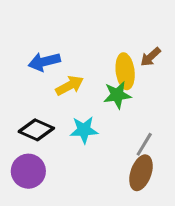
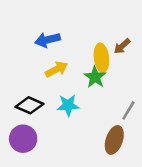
blue arrow: (44, 62) -> (48, 40), moved
green star: (117, 95) -> (95, 77), turned -30
gray line: (144, 144) -> (128, 110), moved

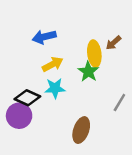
cyan star: (68, 105) -> (55, 88), moved
purple circle: (23, 139) -> (19, 116), moved
brown ellipse: (114, 140) -> (81, 130), moved

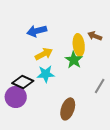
brown arrow: (113, 43) -> (95, 36), turned 64

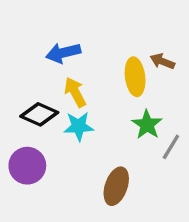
yellow arrow: (44, 54) -> (75, 92), turned -90
green star: (74, 60) -> (147, 125), moved
black diamond: (23, 82) -> (39, 114), moved

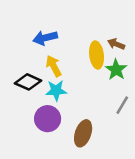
green star: (147, 125) -> (116, 70), moved
purple circle: (27, 166) -> (48, 119), moved

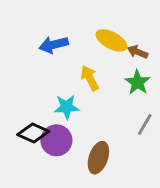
yellow ellipse: (97, 55) -> (111, 40), moved, turned -55
yellow arrow: (54, 66) -> (90, 78), moved
black diamond: (28, 82) -> (33, 133), moved

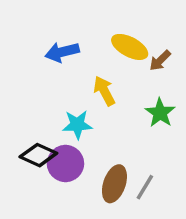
brown arrow: (138, 52) -> (160, 60), turned -66
green star: (138, 82) -> (160, 113), moved
gray line: (145, 124) -> (145, 187), moved

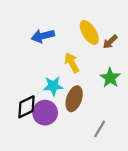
yellow ellipse: (130, 47) -> (89, 32), turned 30
black diamond: (38, 155) -> (26, 107), turned -50
brown ellipse: (114, 184) -> (74, 99), moved

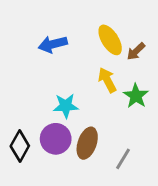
yellow arrow: (72, 63) -> (107, 80), moved
brown ellipse: (74, 99) -> (87, 143), moved
black diamond: (26, 107) -> (20, 146), moved, turned -35

